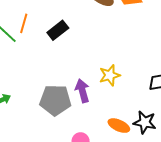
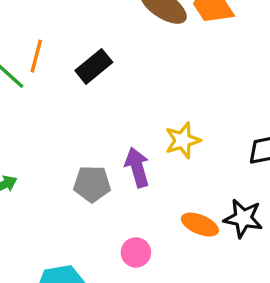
gray pentagon: (55, 100) -> (92, 184), size x0.7

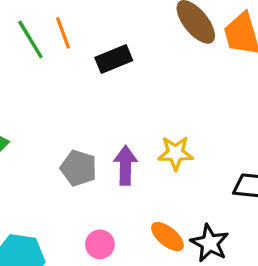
orange line: (36, 56) -> (63, 33), turned -52

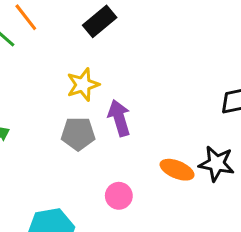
black rectangle: (114, 59) -> (100, 21), moved
yellow star: (175, 153) -> (83, 85), moved

